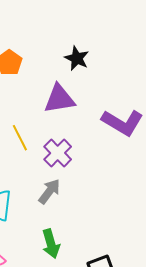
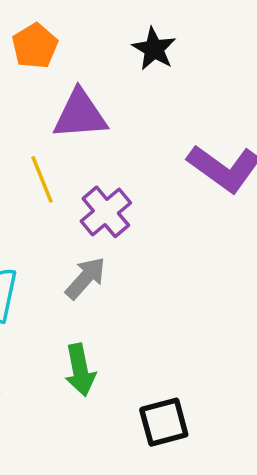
purple triangle: (59, 99) -> (80, 115), moved

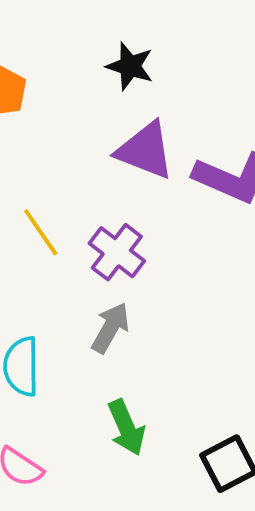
purple triangle: (80, 115) -> (145, 150), moved, turned 38

